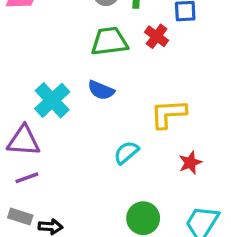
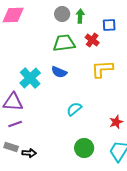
yellow L-shape: (168, 114) -> (102, 69), moved
red star: (190, 163) -> (116, 122), moved

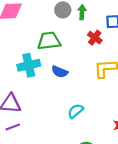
green trapezoid: (64, 43) -> (49, 41), moved
cyan cross: (30, 78) -> (29, 65), moved, turned 30

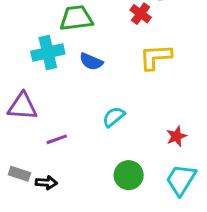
purple line: (13, 127) -> (57, 139), moved

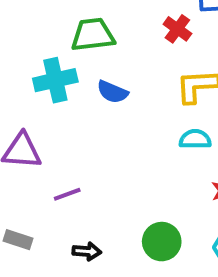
cyan semicircle: (114, 117) -> (195, 139), moved, turned 40
black arrow: (46, 183) -> (87, 251), moved

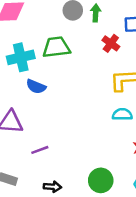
cyan cross: (55, 80) -> (21, 57), moved
blue semicircle: (112, 92) -> (36, 86), moved

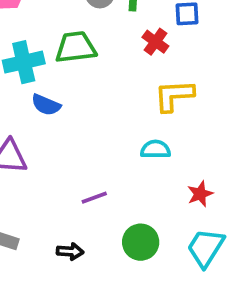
cyan semicircle: (122, 114) -> (155, 149), moved
purple line: (40, 150) -> (94, 198), moved

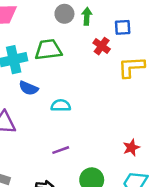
yellow L-shape: (174, 96) -> (131, 67), moved
cyan semicircle: (155, 149) -> (61, 105), moved

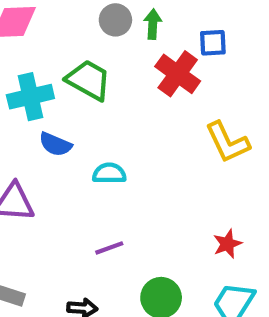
red cross: (102, 46) -> (178, 74), size x1.5
green trapezoid: (48, 50) -> (89, 80), turned 36
yellow L-shape: (131, 67) -> (227, 142), moved, turned -112

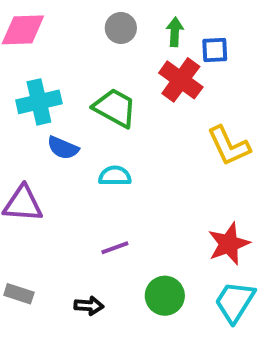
green arrow: (153, 24) -> (175, 32), moved
green trapezoid: (89, 80) -> (115, 108), moved
red star: (227, 244) -> (229, 244), size x1.5

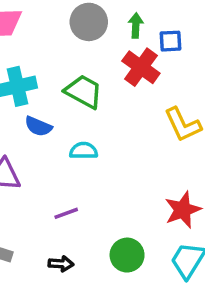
gray circle: (121, 28) -> (89, 22), size x1.4
purple line: (115, 248) -> (66, 213), moved

